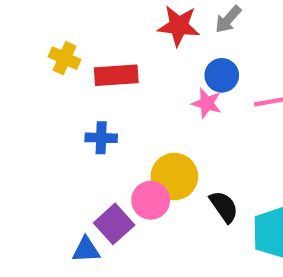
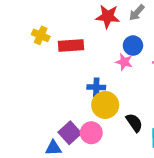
blue cross: (101, 138) -> (96, 87), moved
pink circle: (151, 200) -> (91, 133), moved

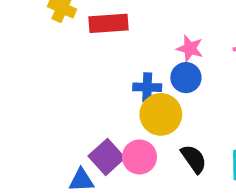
blue circle: (133, 46) -> (186, 78), moved
black semicircle: (134, 123) -> (194, 159), moved

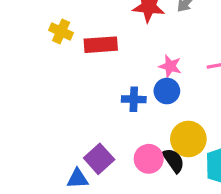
yellow circle: (161, 114) -> (188, 139), moved
pink circle: (139, 157) -> (149, 159), moved

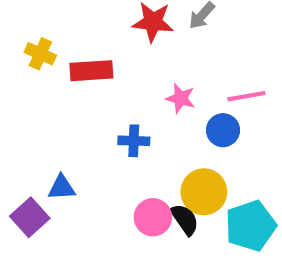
blue circle: (167, 91) -> (223, 130), moved
purple square: (99, 159) -> (30, 217), moved
blue triangle: (78, 179) -> (62, 188), moved

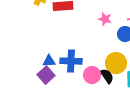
blue cross: (134, 141) -> (71, 61), moved, size x1.5
purple square: (30, 217) -> (46, 75), moved

